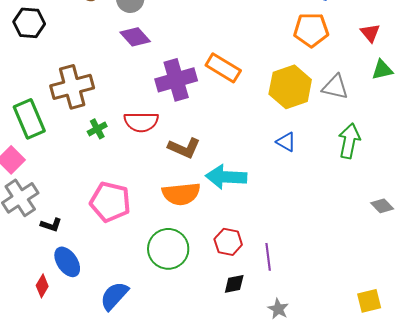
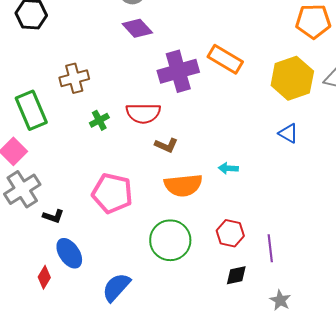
brown cross: (72, 87) -> (74, 78), size x0.7
brown L-shape: (184, 148) -> (166, 145), moved, size x0.7
cyan arrow: (226, 177) -> (228, 168), size x0.5

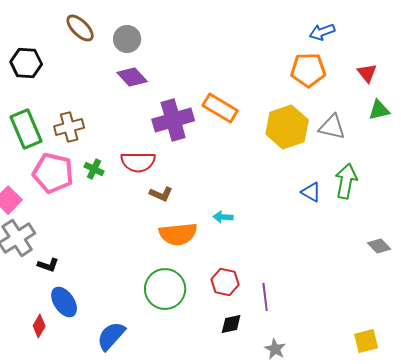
green rectangle: (31, 110) -> (26, 129), moved
green cross: (99, 120) -> (94, 169), turned -36
blue triangle: (288, 133) -> (311, 192), moved
pink pentagon: (112, 193) -> (53, 173), moved

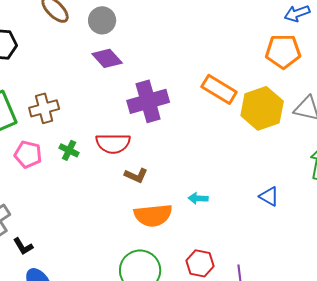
orange rectangle: (220, 108) -> (219, 89), moved
pink pentagon: (53, 173) -> (28, 154), size x0.7
blue triangle: (311, 192) -> (269, 196), moved
black L-shape: (48, 265) -> (23, 246), turned 40

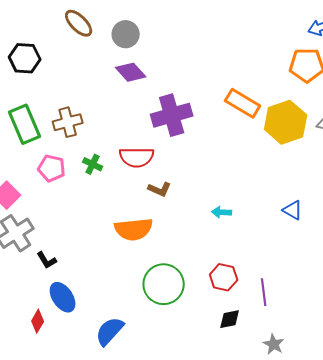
orange semicircle: (153, 215) -> (134, 229), moved

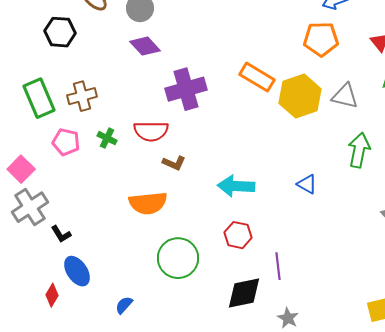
black hexagon: (25, 58) -> (60, 32), moved
cyan arrow: (222, 212) -> (236, 186), size x1.8
red hexagon: (224, 277) -> (238, 235), moved
black diamond: (230, 319) -> (244, 293), size x1.6
blue semicircle: (110, 331) -> (124, 305), size x0.6

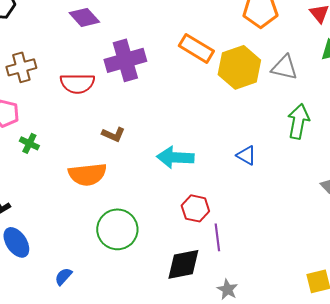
red semicircle: (151, 131) -> (77, 83), moved
green cross: (107, 138) -> (29, 143), moved
red hexagon: (238, 235) -> (195, 208), moved

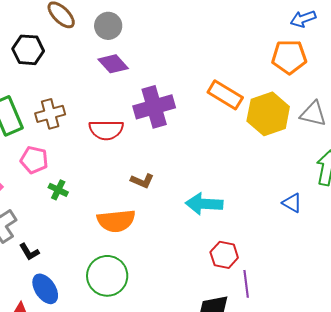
blue triangle: (246, 155) -> (292, 203), moved
green circle: (117, 229) -> (107, 276), moved

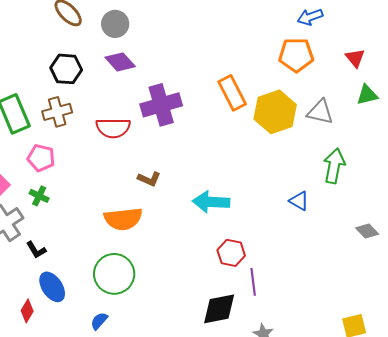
black hexagon: (28, 50) -> (66, 69), moved
orange rectangle: (225, 95) -> (232, 93), turned 32
green cross: (58, 190) -> (39, 196), moved

